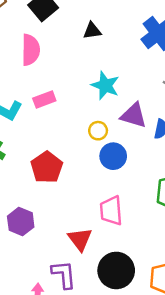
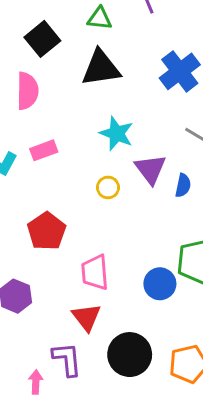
black triangle: (92, 31) -> (101, 68), size x1.8
purple triangle: (134, 115) -> (150, 169), turned 36
blue circle: (113, 156) -> (160, 284), moved
pink trapezoid: (111, 211) -> (95, 272), moved

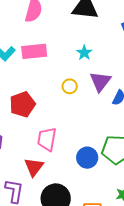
cyan star: (117, 133) -> (84, 53), size x0.7
pink rectangle: (44, 150) -> (34, 51), size x1.4

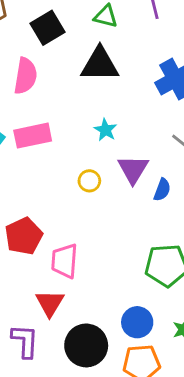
red pentagon: (22, 104) -> (24, 236), moved
blue circle: (87, 158) -> (137, 322), moved

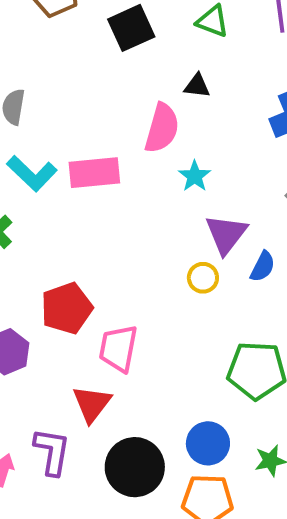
black triangle: (100, 64) -> (197, 86), size x0.5
pink semicircle: (25, 76) -> (162, 128), moved
yellow circle: (89, 181) -> (203, 278), moved

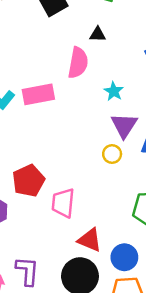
cyan star: (195, 176) -> (114, 91), moved
red triangle: (92, 404) -> (90, 240), moved, turned -40

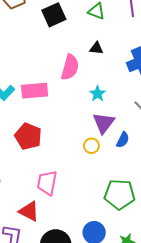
black triangle: (98, 34) -> (96, 48), moved
red pentagon: (28, 181) -> (28, 136), moved, turned -30
red triangle: (90, 240) -> (29, 211), moved

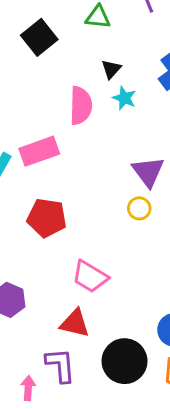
black triangle: (96, 48) -> (111, 69), turned -40
cyan star: (97, 94) -> (124, 98), moved
pink trapezoid: (47, 183) -> (90, 277), turned -55

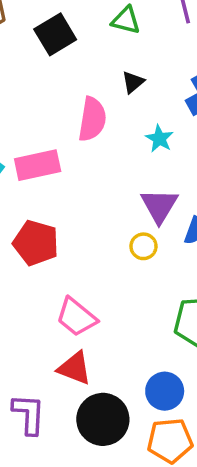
cyan star: (124, 98) -> (159, 139), moved
red triangle: (75, 323) -> (75, 368), moved

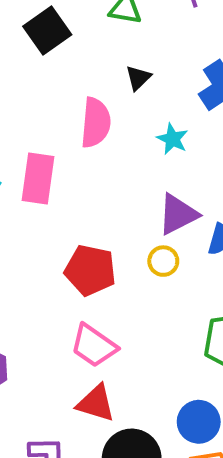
pink rectangle: (38, 165) -> (38, 178), turned -66
purple triangle: (159, 206) -> (178, 214), turned 36
red pentagon: (36, 243) -> (90, 270), moved

